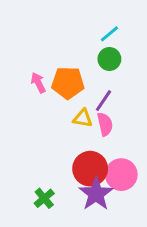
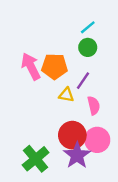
pink arrow: (38, 83) -> (31, 66), size x1.6
pink semicircle: (105, 124) -> (94, 105), moved
green cross: (44, 198) -> (36, 159), size x1.6

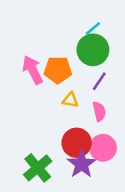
green circle: (88, 47) -> (93, 50), size x1.6
purple line: (83, 81) -> (99, 81), moved

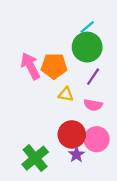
pink semicircle: (99, 111) -> (93, 105), turned 114
purple star: (82, 164) -> (76, 155), size x0.6

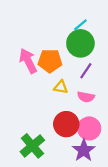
purple star: (76, 155) -> (84, 150), moved, size x1.5

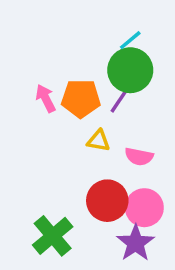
pink arrow: (28, 61) -> (46, 98), size x0.7
purple line: (86, 71) -> (120, 100), moved

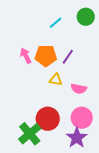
cyan line: (130, 40) -> (56, 23), moved
green circle: (130, 70) -> (86, 17), moved, size x0.7
red circle: (107, 201) -> (48, 119), moved

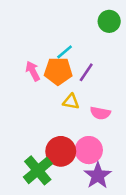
cyan line: (56, 23) -> (65, 52), moved
pink circle: (82, 118) -> (89, 150), moved

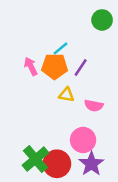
red circle: (61, 151) -> (57, 164), moved

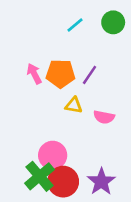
cyan line: (60, 48) -> (75, 25), moved
pink circle: (83, 140) -> (53, 155), moved

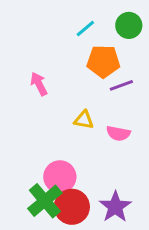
orange pentagon: (61, 74) -> (103, 61), moved
purple line: (89, 75) -> (121, 85), moved, turned 36

